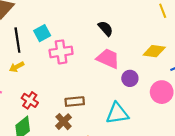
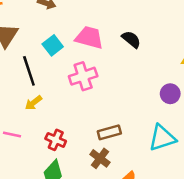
cyan square: (42, 33) -> (53, 45), moved
pink trapezoid: (108, 59) -> (89, 38), moved

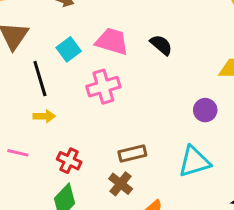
yellow arrow: (33, 103) -> (44, 116), turned -144

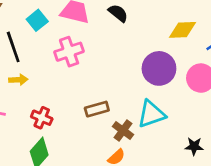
purple circle: (205, 110) -> (159, 68), size x1.6
brown cross: (121, 184) -> (123, 131), moved

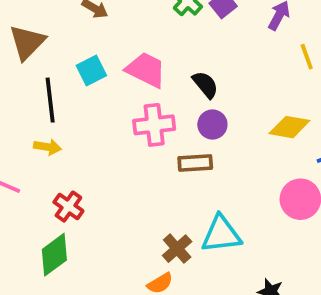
pink cross: (69, 52) -> (154, 125), moved
purple circle: (159, 68) -> (212, 125), moved, size x0.6
brown rectangle: (97, 109) -> (195, 163), moved

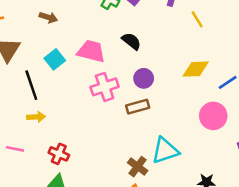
black semicircle: (205, 85) -> (131, 41), moved

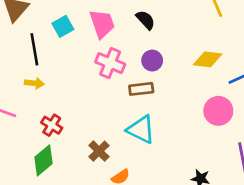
pink trapezoid: (91, 51) -> (102, 24), turned 48
pink cross: (105, 87) -> (110, 63), turned 32
cyan triangle: (165, 151) -> (141, 130), moved, turned 36
brown cross: (138, 167) -> (99, 151), moved

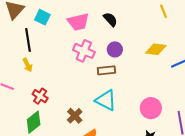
pink trapezoid: (102, 24) -> (78, 22), turned 95
cyan square: (63, 26) -> (42, 17), moved, turned -35
yellow arrow: (34, 83) -> (28, 65), turned 56
pink circle: (218, 111) -> (151, 108), moved

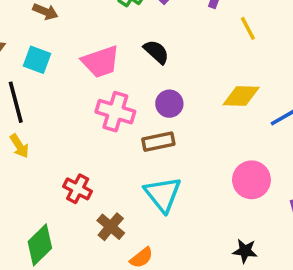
red cross: (40, 96) -> (78, 189), moved
cyan triangle: (106, 100) -> (163, 194), turned 30
pink circle: (151, 108) -> (251, 180), moved

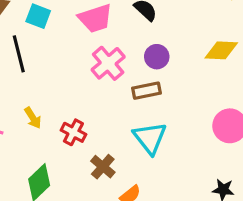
pink cross: (115, 112) -> (108, 63), turned 32
yellow arrow: (19, 146) -> (33, 118), moved

